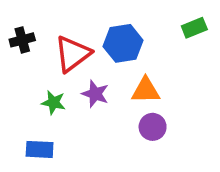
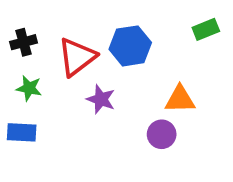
orange triangle: (146, 90) -> (180, 99), moved
green star: (53, 103) -> (29, 88), moved
blue rectangle: (40, 149) -> (22, 132), moved

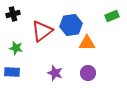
black cross: (24, 42) -> (13, 14), moved
purple star: (101, 99) -> (55, 73), moved
orange triangle: (180, 99) -> (87, 43), moved

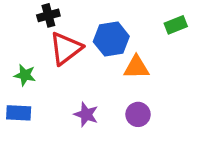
black cross: (13, 14) -> (48, 15), moved

